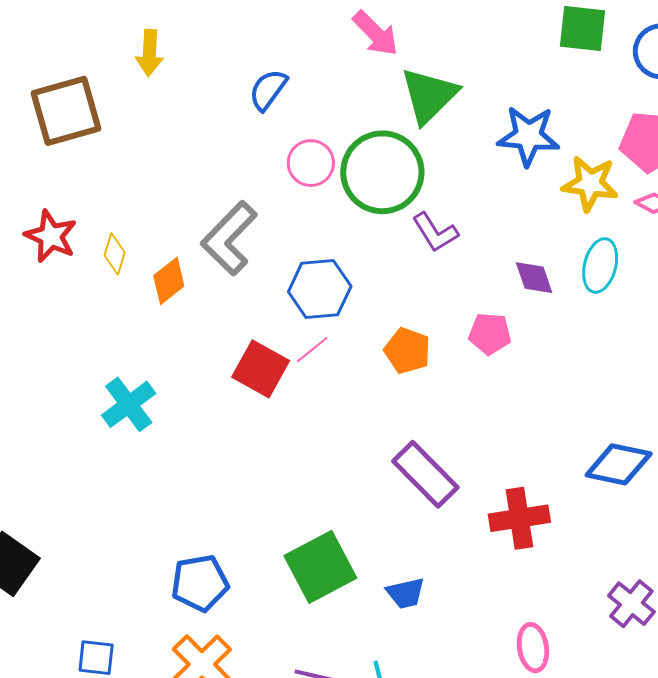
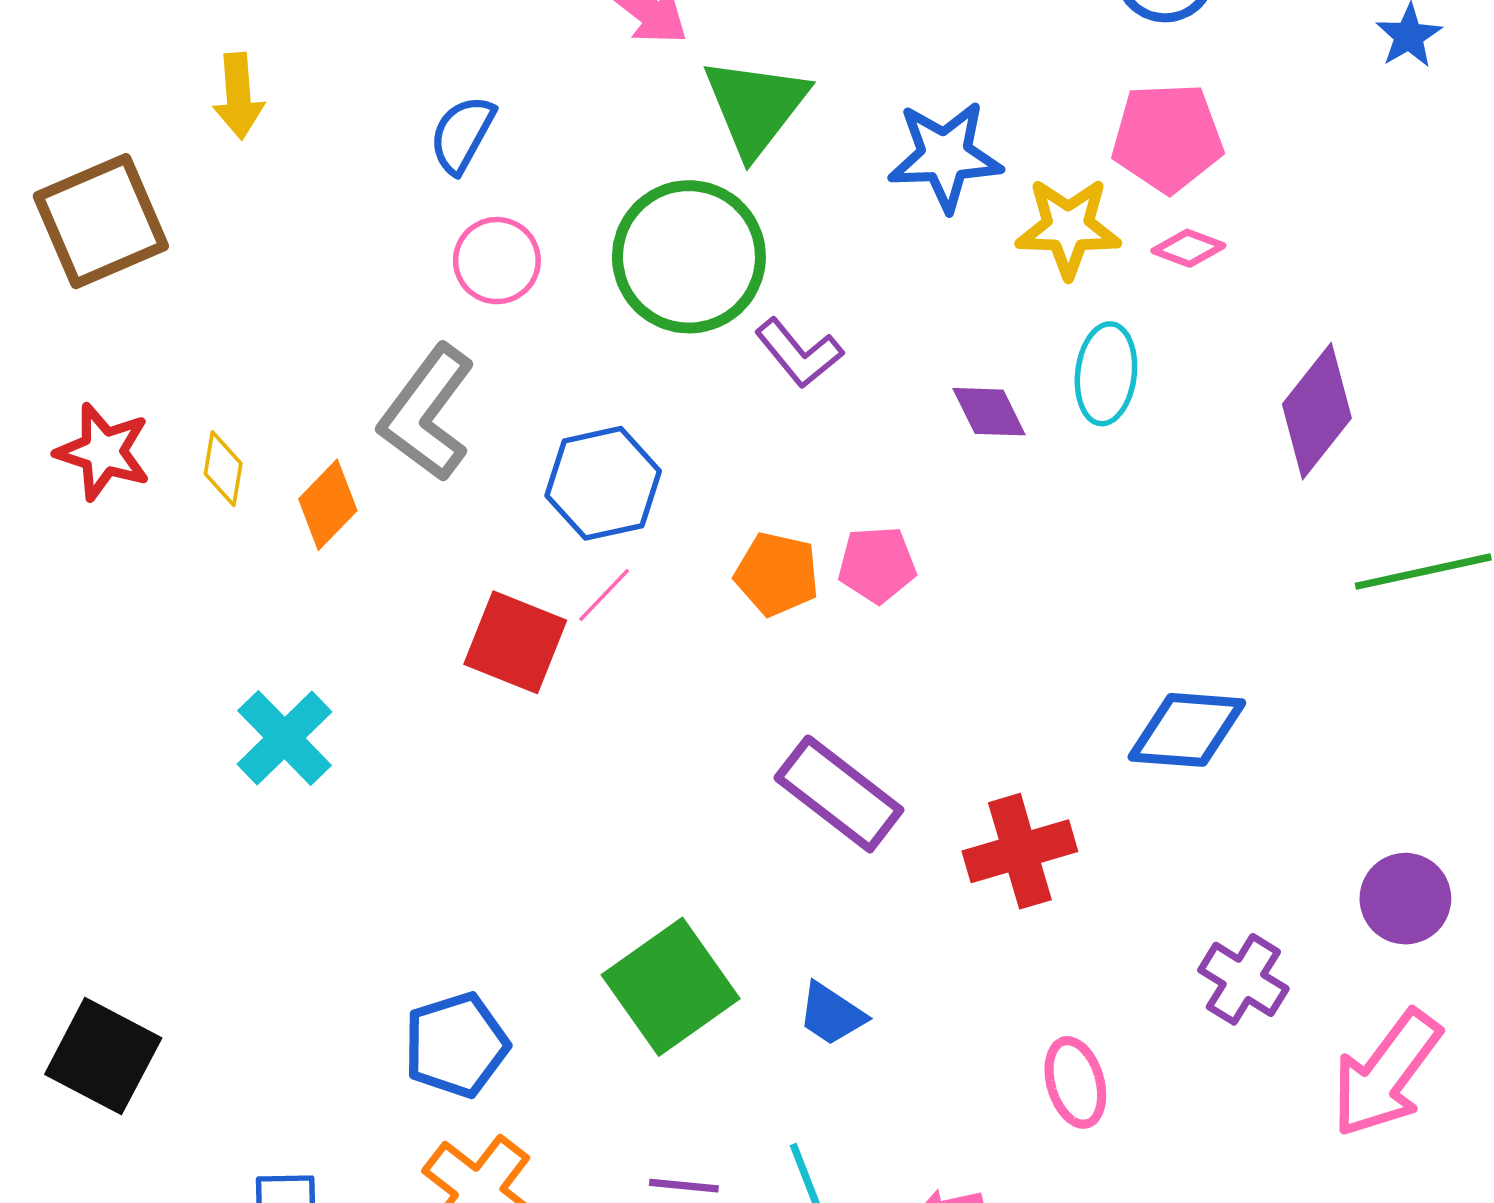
pink circle: (311, 163) -> (497, 261), moved
pink pentagon: (490, 334) -> (877, 565), moved
blue trapezoid: (406, 593) -> (832, 1014), turned 54

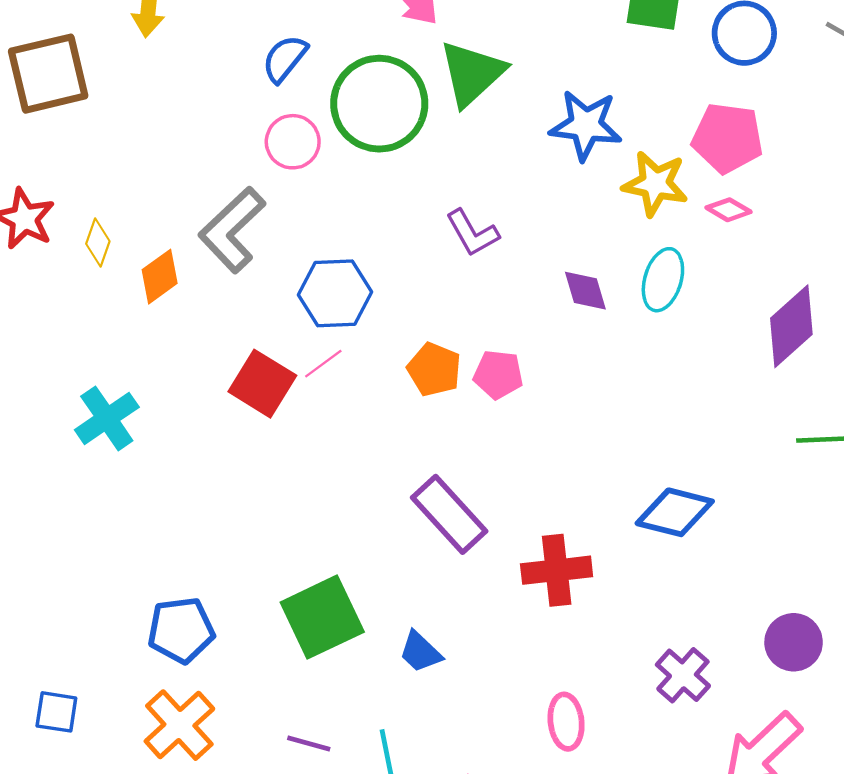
green circle: (689, 257) -> (379, 104), moved

